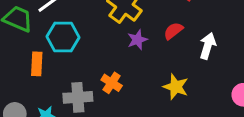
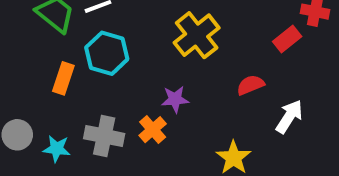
purple star: (137, 40) -> (175, 99), moved

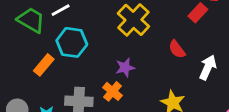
orange rectangle: (63, 78) -> (44, 65), turned 30
red semicircle: (250, 85) -> (177, 49), turned -96

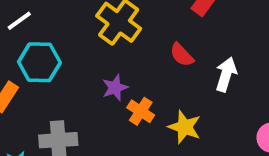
orange cross: (113, 91) -> (141, 111), moved

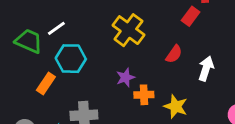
red semicircle: (182, 55) -> (174, 54), turned -102
orange cross: (141, 111) -> (144, 95), turned -36

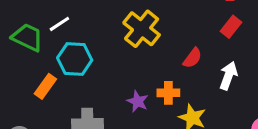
red rectangle: (191, 16) -> (231, 27), moved
purple star: (125, 77) -> (138, 101), moved, turned -30
orange cross: (144, 95) -> (168, 93), moved

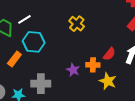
yellow cross: (142, 29) -> (77, 24), size x0.7
red semicircle: (192, 58) -> (109, 54), moved

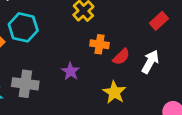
orange cross: (93, 65) -> (99, 44), moved

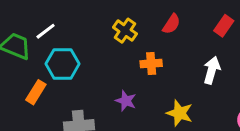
red rectangle: (159, 21) -> (224, 26), moved
red semicircle: (121, 57) -> (171, 24), moved

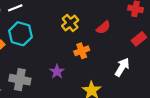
orange cross: (151, 64) -> (82, 51), turned -32

